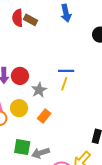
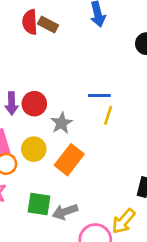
yellow line: (64, 84) -> (108, 115), moved
orange rectangle: (44, 116) -> (69, 160), size x1.5

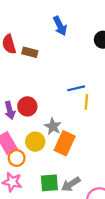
brown rectangle: (48, 24) -> (30, 52), moved
gray star: (62, 123) -> (53, 126), moved

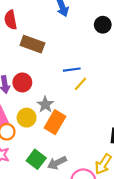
brown rectangle: (30, 52) -> (32, 44), moved, size x1.5
yellow line: (86, 102) -> (81, 84), turned 32
green square: (49, 183) -> (36, 159), turned 36

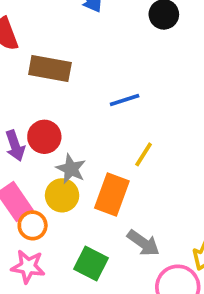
yellow line: (81, 84) -> (144, 154), moved
gray star: (45, 105) -> (71, 169), moved
gray arrow: (57, 163) -> (143, 243), moved, turned -108

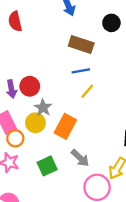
brown rectangle: (50, 68) -> (81, 44), moved
yellow line: (144, 154) -> (87, 91), moved
green square: (91, 264) -> (47, 166), turned 30

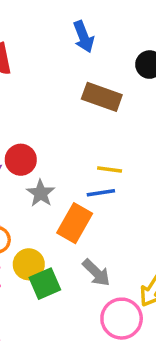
blue line: (81, 71) -> (101, 193), moved
yellow line: (87, 91) -> (110, 170), turned 56
yellow circle: (35, 123) -> (29, 264), moved

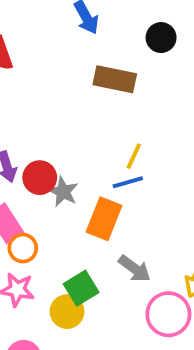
red circle: (21, 160) -> (40, 178), moved
yellow line: (110, 170) -> (134, 156), turned -65
yellow circle: (29, 264) -> (67, 312), moved

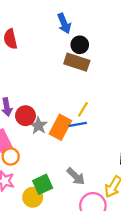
black circle: (161, 38) -> (80, 45), moved
orange rectangle: (104, 219) -> (60, 127), moved

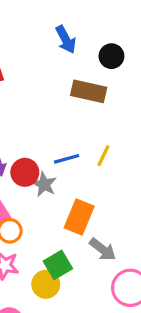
black circle: (80, 45) -> (111, 56), moved
blue line: (78, 124) -> (67, 159), moved
orange rectangle: (60, 127) -> (79, 217), moved

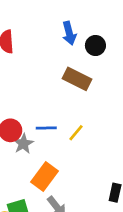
black circle: (111, 56) -> (95, 45), moved

